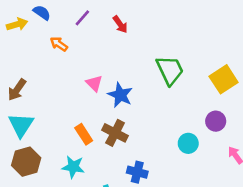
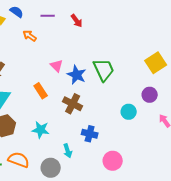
purple line: (82, 18) -> (48, 16), turned 48
green trapezoid: (170, 70) -> (104, 70), moved
orange rectangle: (84, 134) -> (41, 91), moved

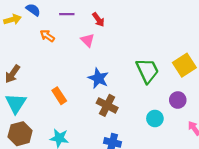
pink triangle: (57, 66) -> (88, 40), moved
green trapezoid: (104, 70) -> (147, 71), moved
brown cross: (73, 104) -> (107, 105), moved

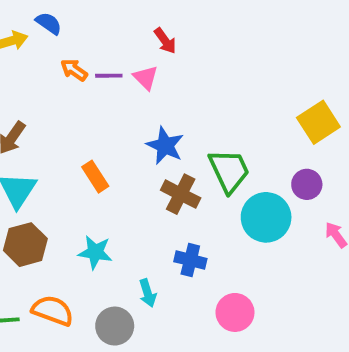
purple line: (67, 14) -> (109, 76), moved
green trapezoid: (147, 71) -> (229, 171), moved
cyan circle: (155, 118) -> (266, 217), size x1.6

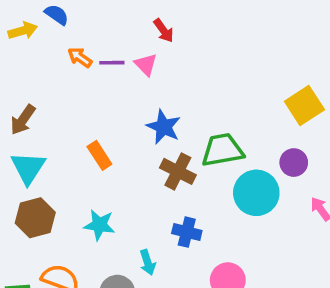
green trapezoid: (229, 171) -> (222, 150), turned -75

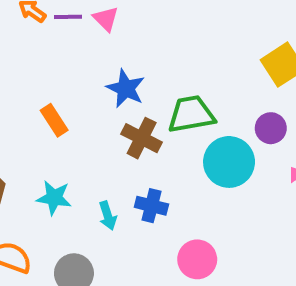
cyan arrow: (148, 262) -> (108, 216), moved

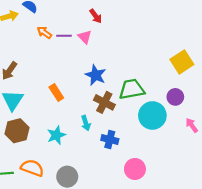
cyan star: (54, 198) -> (56, 135), turned -30
cyan arrow: (108, 216) -> (86, 123), moved

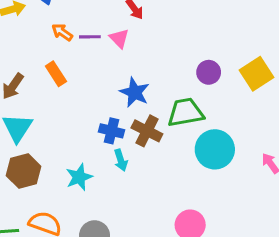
orange rectangle: (56, 93) -> (56, 74), moved
purple circle: (175, 97) -> (209, 72), moved
blue cross: (110, 140) -> (111, 131), moved

